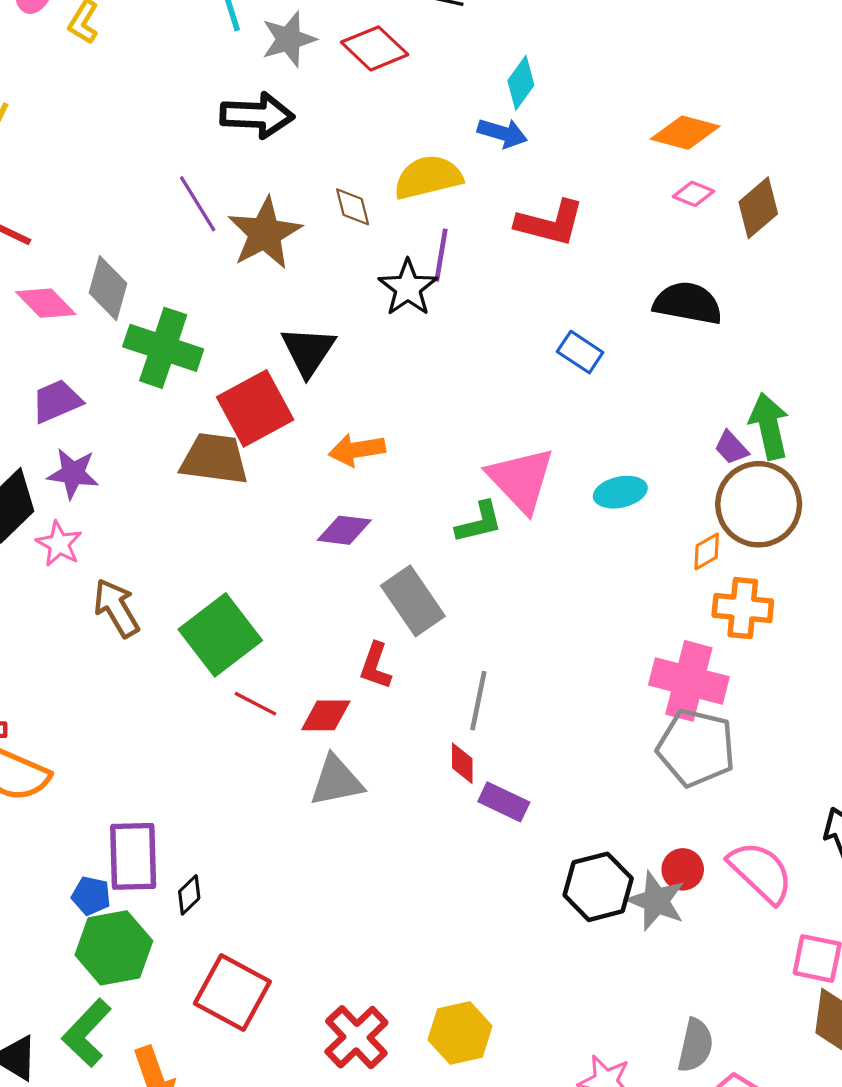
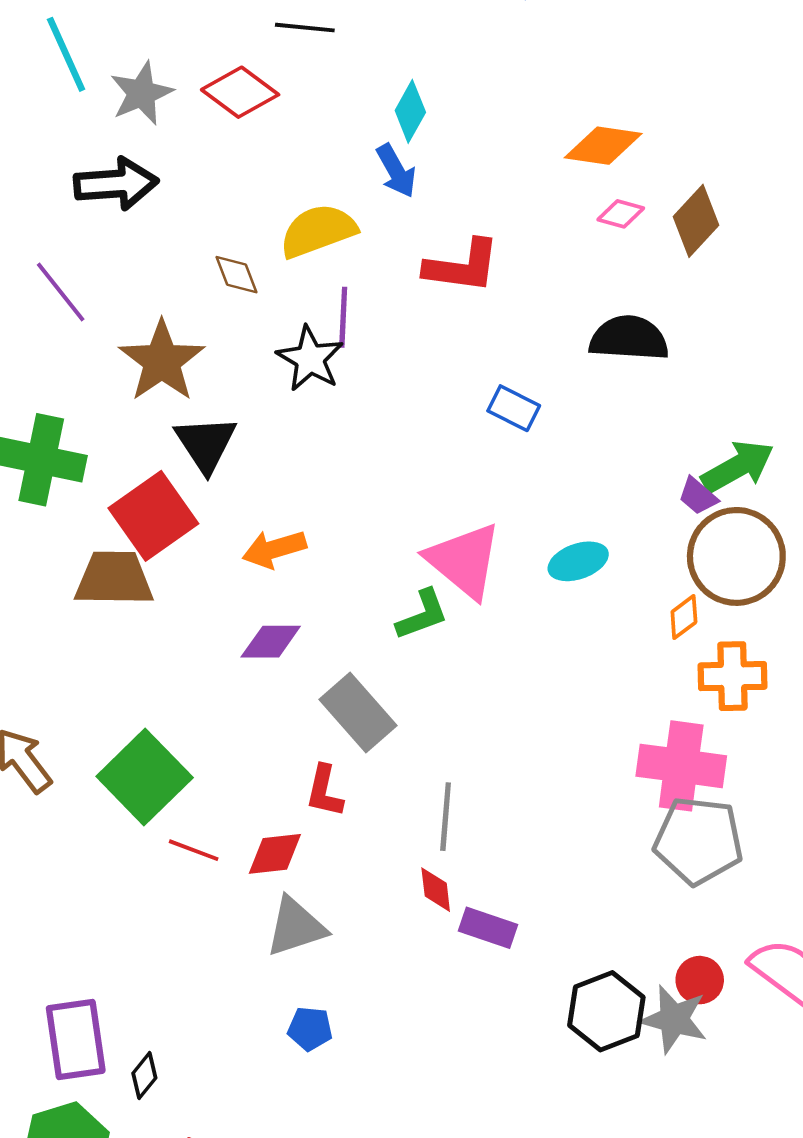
blue arrow: (502, 133) -> (396, 171), turned 51
brown star: (265, 233) -> (162, 361), moved
green arrow: (769, 426) -> (738, 467), turned 80
blue pentagon: (91, 896) -> (310, 1029), moved

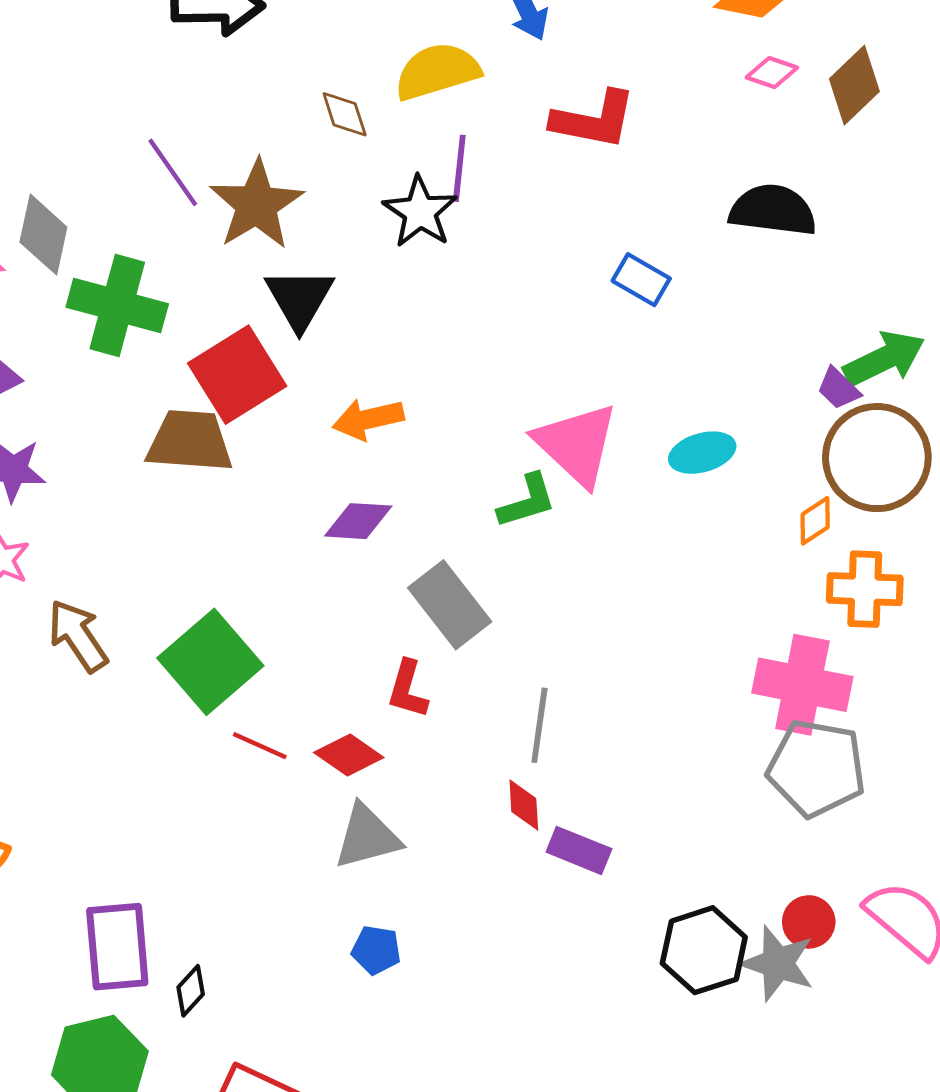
purple line: (61, 292) -> (173, 172), moved
red diamond: (275, 854) -> (349, 755), turned 38

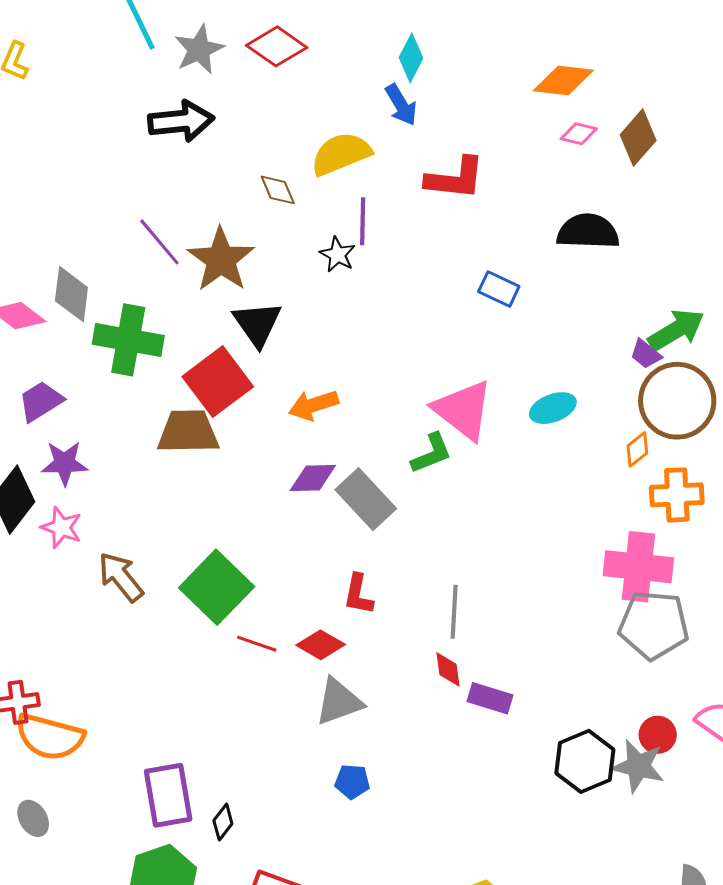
black star: (420, 212) -> (338, 255), size x0.7
gray rectangle: (450, 605) -> (366, 499), moved

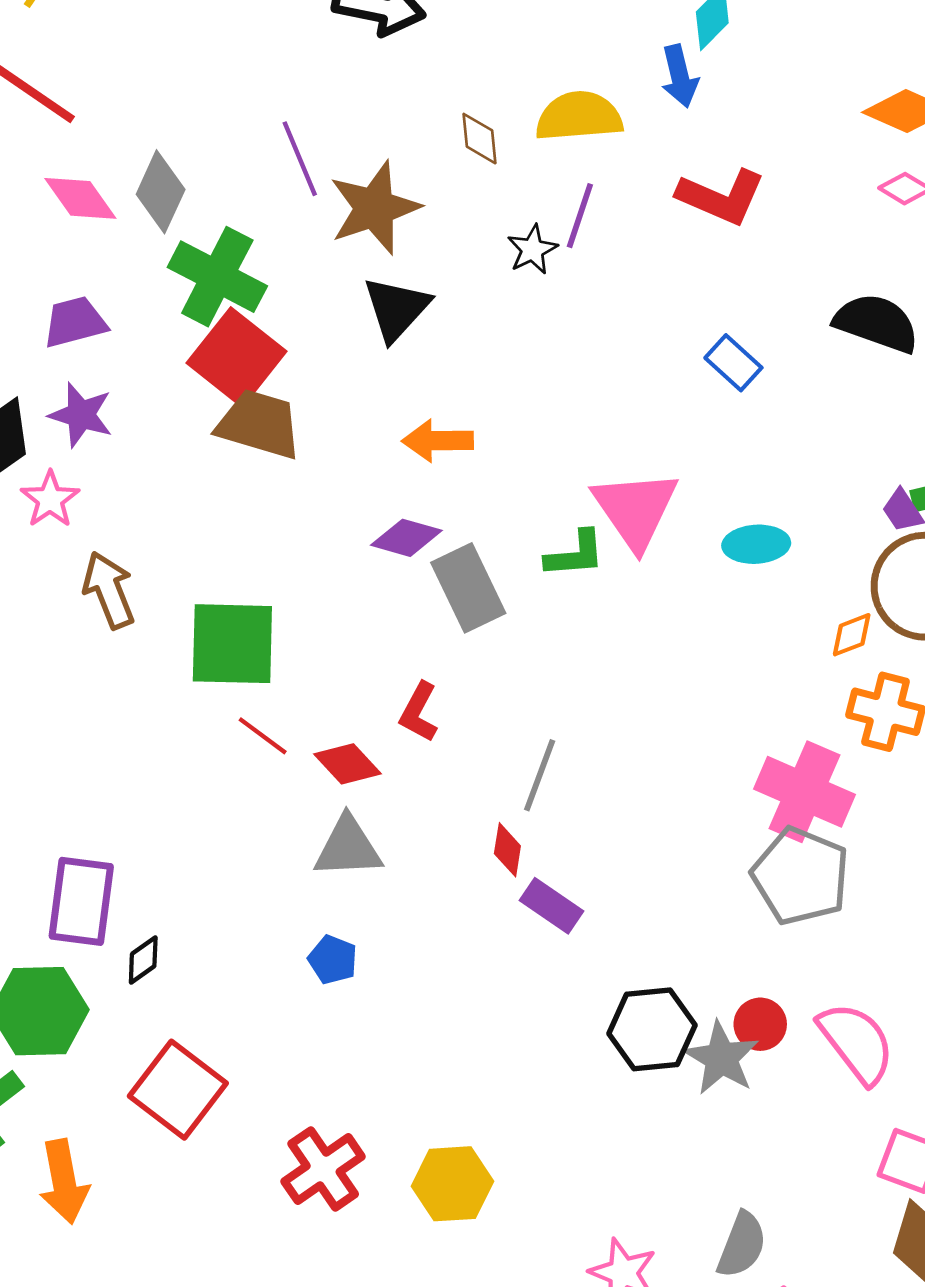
red square: (218, 382) -> (236, 357), moved, turned -32
green square: (217, 587) -> (232, 644), turned 30

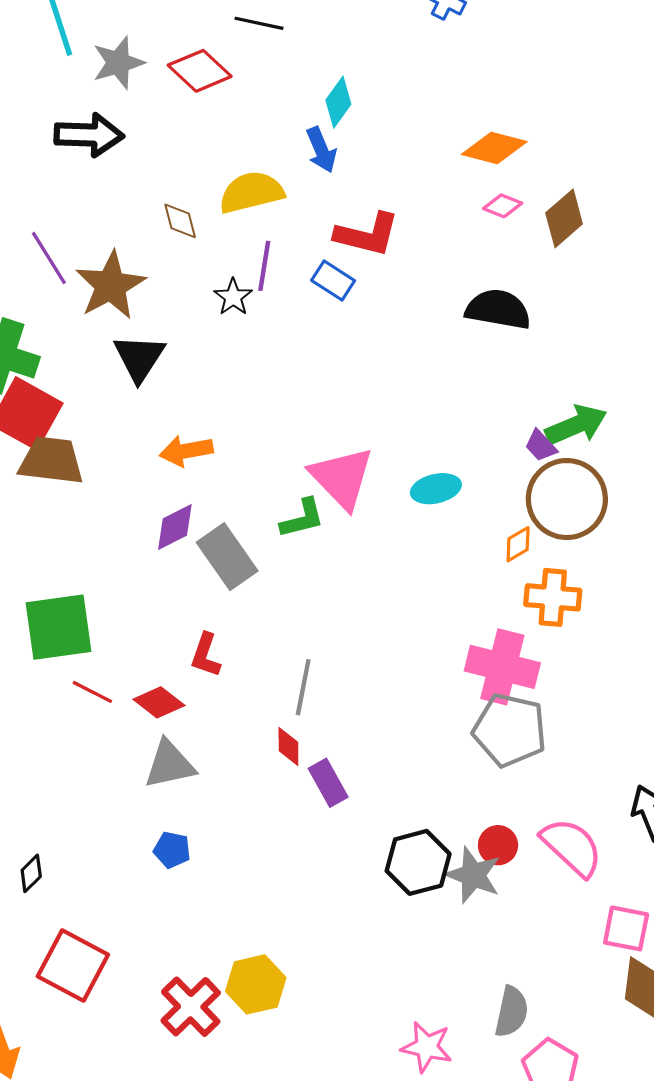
blue rectangle: (733, 363) -> (333, 281), moved
purple diamond: (406, 538) -> (175, 527), turned -33
purple rectangle: (551, 906) -> (328, 783), turned 36
yellow hexagon: (452, 1184) -> (256, 984), moved

